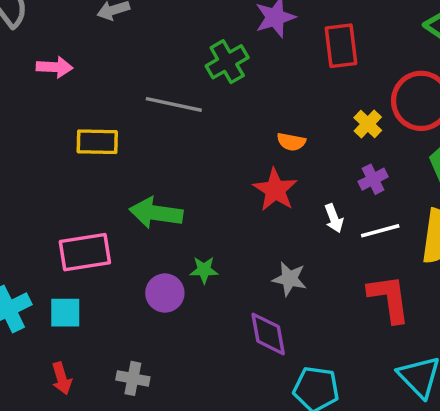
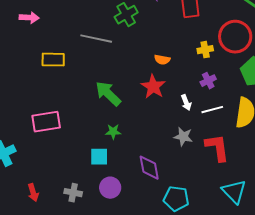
yellow cross: (368, 124) -> (205, 50), turned 35
green arrow: (156, 213) -> (108, 94), moved, turned 36
gray star: (289, 279) -> (183, 137), moved
purple circle: (165, 293) -> (110, 188), moved
cyan square: (65, 313) -> (99, 157), moved

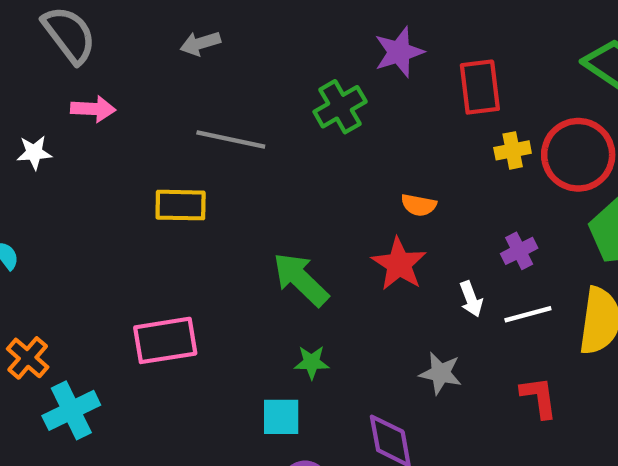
pink arrow: (29, 18) -> (93, 109), moved
gray line: (96, 39) -> (231, 139), moved
yellow cross: (205, 50) -> (513, 150), moved
gray star: (183, 137) -> (441, 373), moved
red L-shape: (217, 148) -> (539, 397), size x0.7

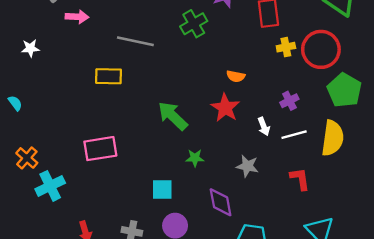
pink arrow: (93, 109) -> (77, 17), moved
green star: (312, 362) -> (195, 158), moved

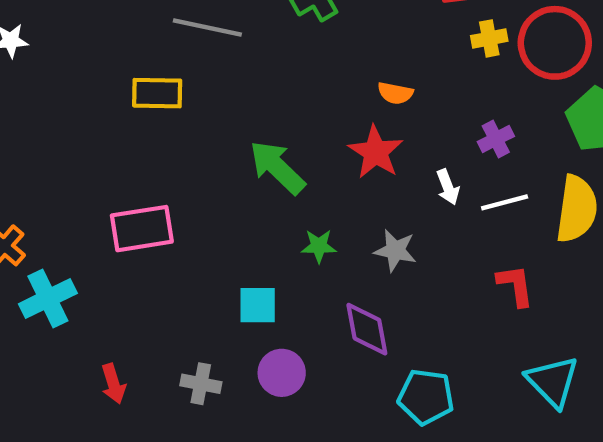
gray star: (247, 166) -> (395, 250), moved

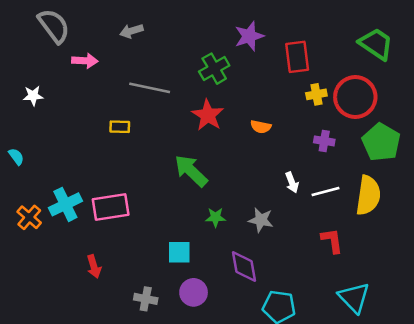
yellow rectangle: (157, 93) -> (120, 127), size x0.7
purple cross: (496, 139) -> (324, 141), moved, turned 36
red star: (376, 152) -> (208, 115), moved
cyan cross: (48, 299) -> (65, 204), moved
red arrow: (113, 384) -> (94, 267), moved

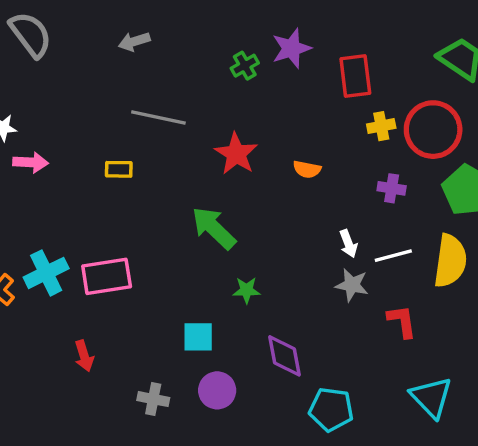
pink arrow: (85, 61) -> (31, 162), moved
green cross: (214, 69) -> (245, 66), moved, size x0.7
gray star: (261, 220) -> (352, 285), moved

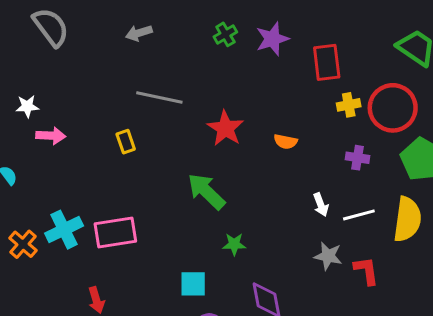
green cross: (245, 66) -> (225, 34), moved
yellow rectangle: (119, 169) -> (126, 142), turned 70
gray star: (352, 285) -> (328, 256), moved

